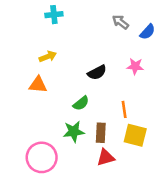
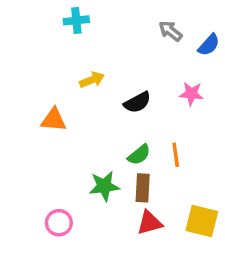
yellow arrow: (48, 56) -> (92, 80), moved
green semicircle: (81, 103) -> (139, 155), moved
yellow square: (135, 135) -> (202, 221), moved
pink circle: (42, 157) -> (59, 223), size x0.6

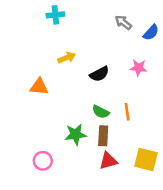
green semicircle: (139, 155) -> (101, 112), turned 66

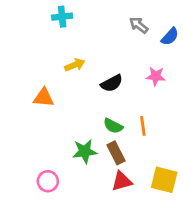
brown rectangle: (103, 136) -> (116, 153), turned -30

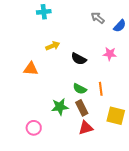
black semicircle: (112, 83) -> (79, 59), turned 56
yellow square: (164, 180) -> (116, 116), moved

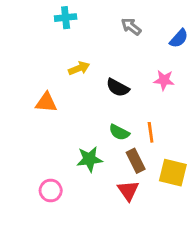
gray arrow: (98, 18) -> (131, 26), moved
brown rectangle: (82, 108) -> (136, 161), moved
red triangle: (86, 128) -> (128, 191), turned -49

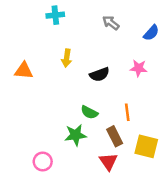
yellow arrow: (79, 68) -> (67, 58), turned 120
black semicircle: (118, 88) -> (99, 74), turned -48
orange triangle: (46, 103) -> (24, 71), moved
green semicircle: (119, 132) -> (89, 112), moved

